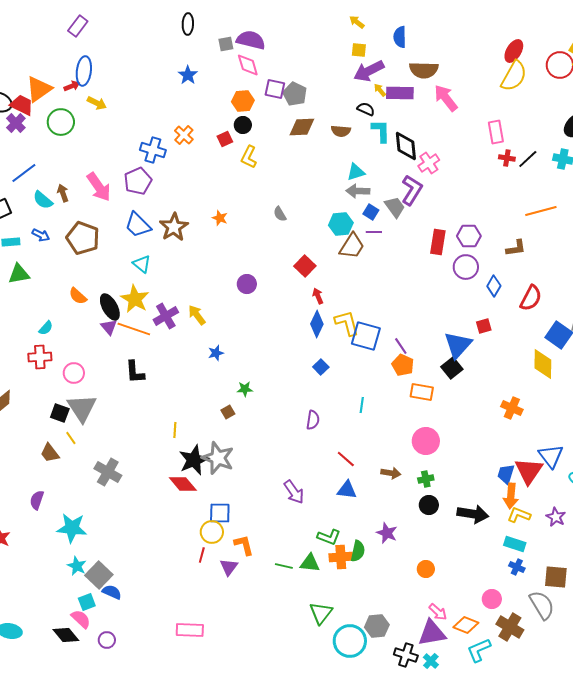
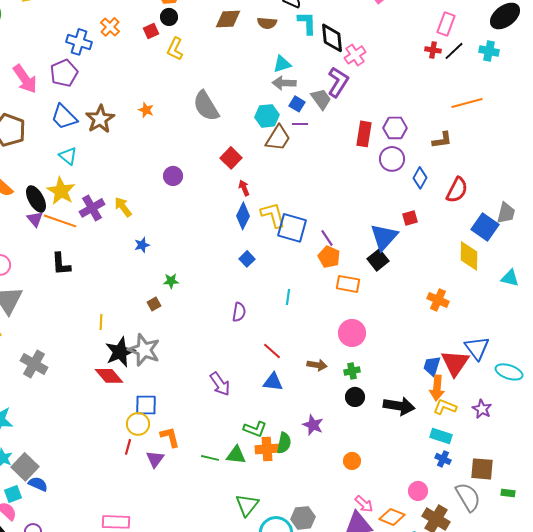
pink rectangle: (496, 132) -> (446, 24), moved, turned 30
gray semicircle: (280, 214) -> (206, 106), size x2.0

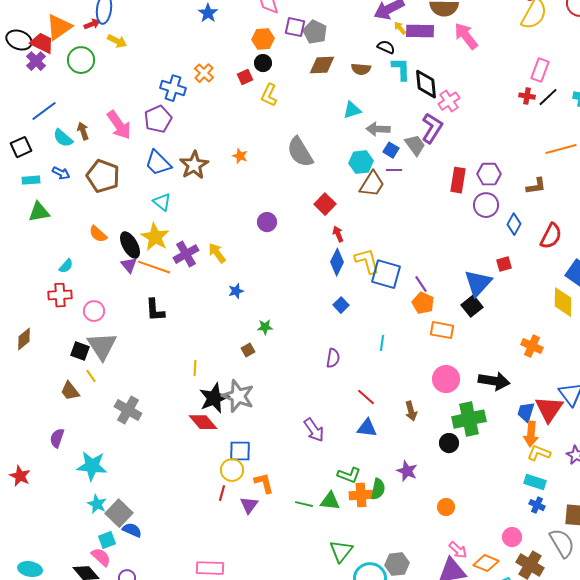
cyan triangle: (282, 64) -> (352, 110), moved
brown arrow: (317, 365) -> (411, 411), turned 66
green cross: (352, 371) -> (469, 419), moved, size x2.0
black arrow: (399, 406) -> (494, 381), moved

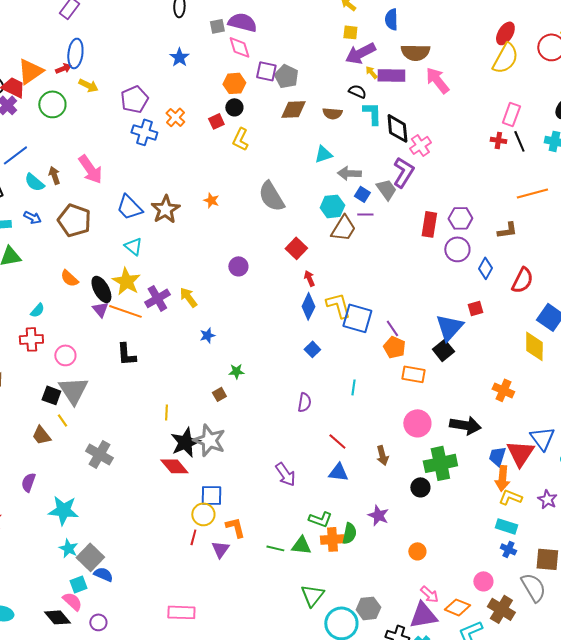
black line: (548, 97) -> (519, 141), turned -70
purple pentagon: (158, 119) -> (134, 99), moved

